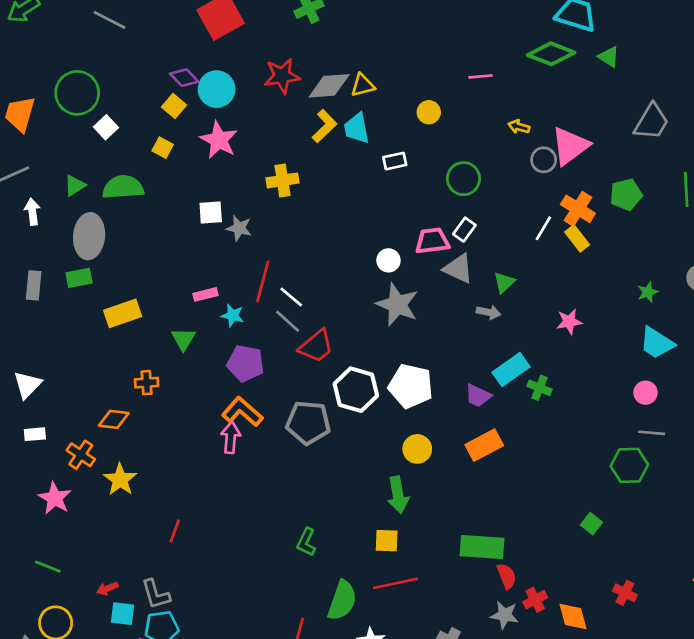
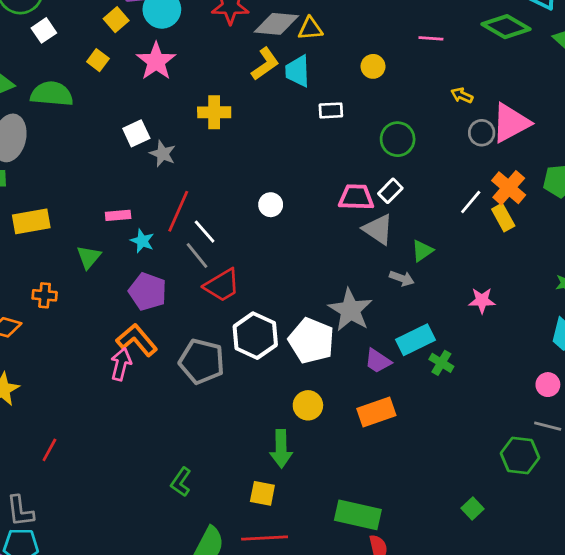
white square: (211, 213) -> (136, 133), turned -30
white circle: (388, 260) -> (271, 205), moved
gray star: (397, 304) -> (350, 310), moved

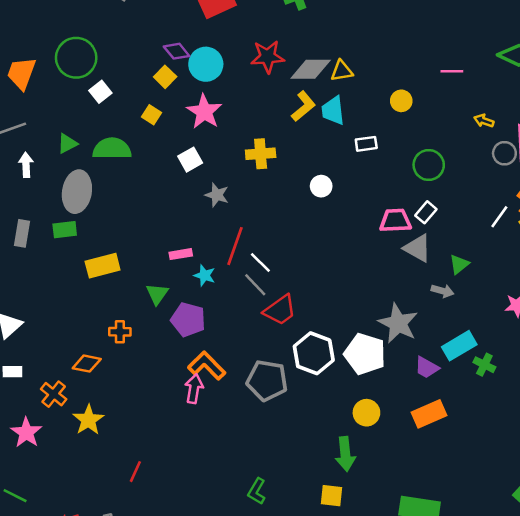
white square: (136, 133) -> (190, 160), moved
white circle: (271, 205) -> (321, 186), moved
purple pentagon: (148, 292) -> (188, 320), moved

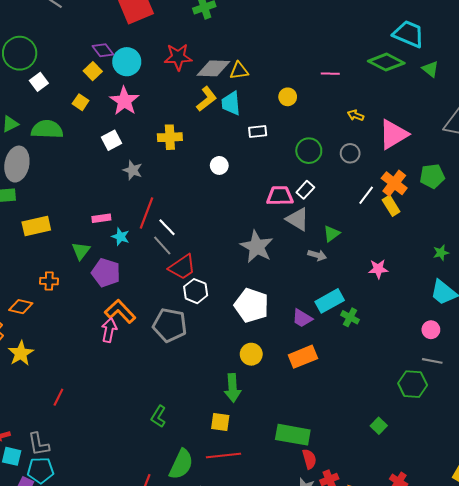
gray circle: (504, 153) -> (350, 153), moved
gray star: (398, 323) -> (257, 247), moved
white hexagon: (314, 353) -> (196, 291), moved, size x0.7

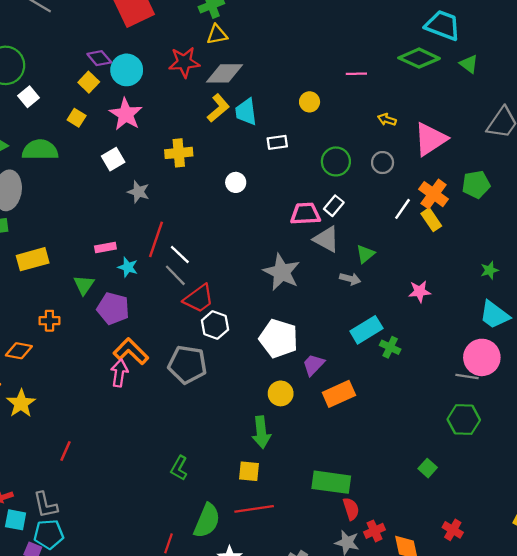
yellow triangle: (239, 71) -> (217, 35), moved
purple trapezoid: (302, 318) -> (313, 365), moved, turned 105
pink circle: (431, 330) -> (482, 357), size x1.8
gray line: (432, 361) -> (467, 377), moved

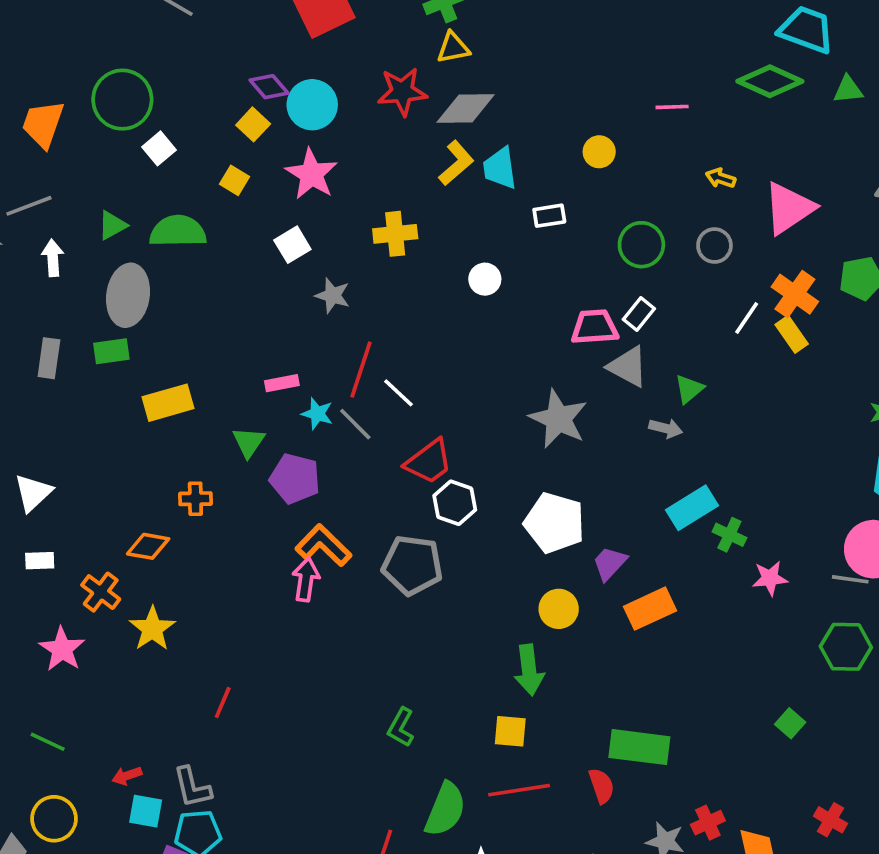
green triangle: (469, 64) -> (848, 90), turned -42
gray line: (175, 275) -> (355, 424), moved
pink star: (420, 291) -> (770, 578), moved
red semicircle: (351, 509) -> (601, 786), moved

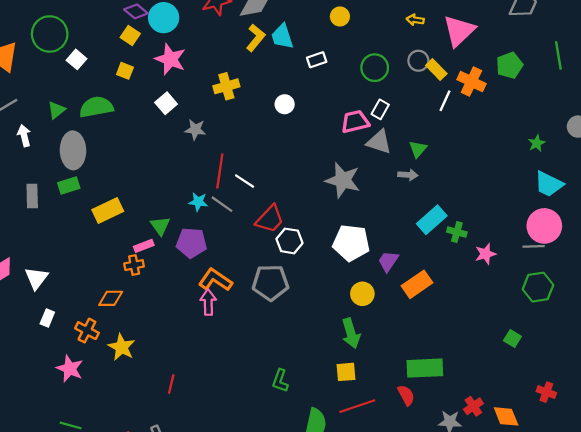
yellow rectangle: (792, 334) -> (436, 69), moved
pink rectangle: (282, 383) -> (144, 246), moved
white rectangle: (40, 561) -> (47, 318), turned -56

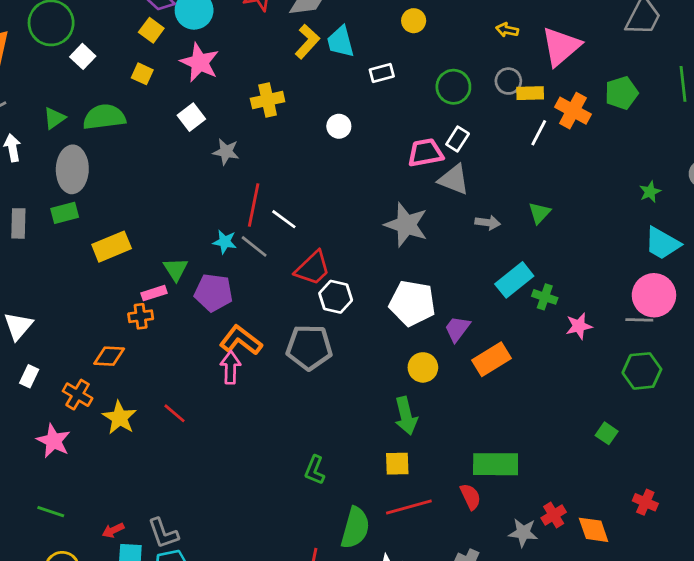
yellow rectangle: (436, 69) -> (530, 93), turned -50
green triangle: (418, 149) -> (540, 213), moved
red line: (171, 384) -> (175, 413), moved, turned -66

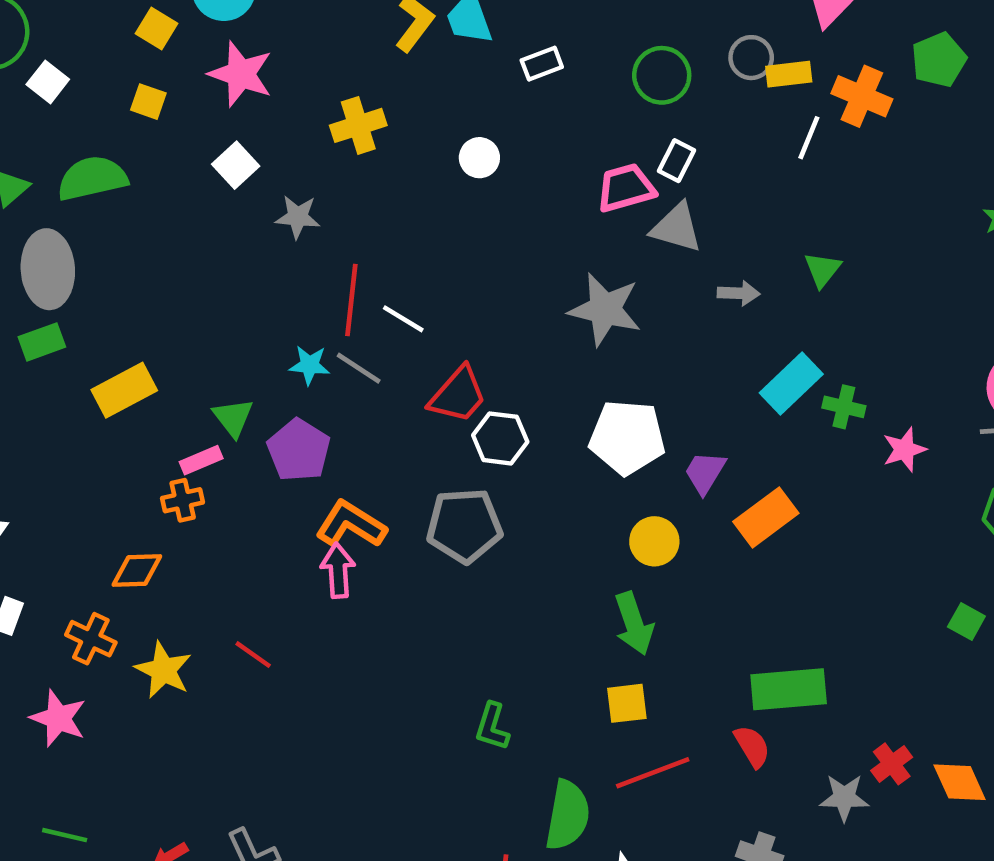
purple pentagon: (214, 293) -> (299, 450), turned 30

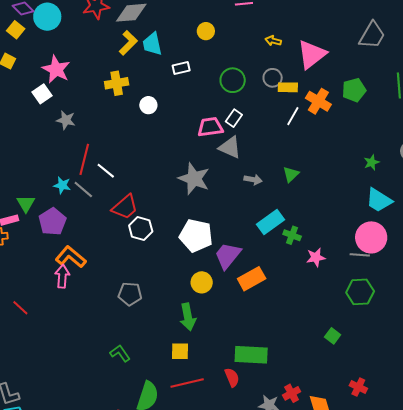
pink star: (241, 74) -> (56, 69), moved
yellow cross: (358, 125) -> (117, 83), moved
purple trapezoid: (705, 472) -> (228, 255), size x1.4
gray pentagon: (464, 526) -> (130, 294), moved, size x0.7
green L-shape: (492, 727) -> (120, 353), turned 120

